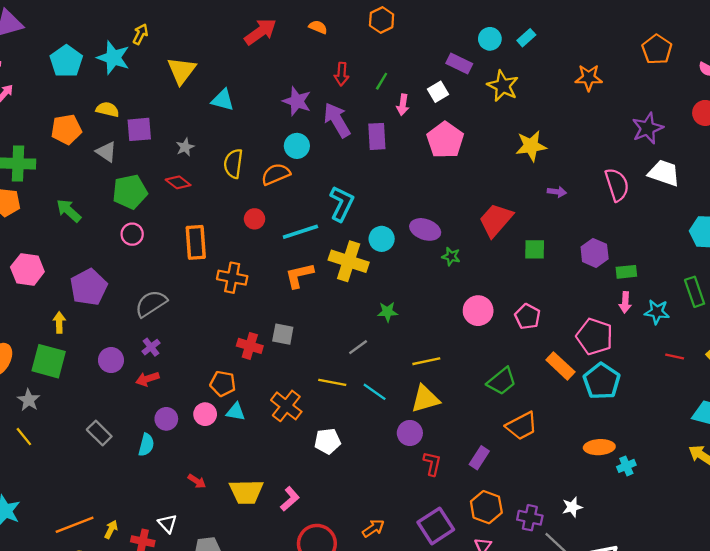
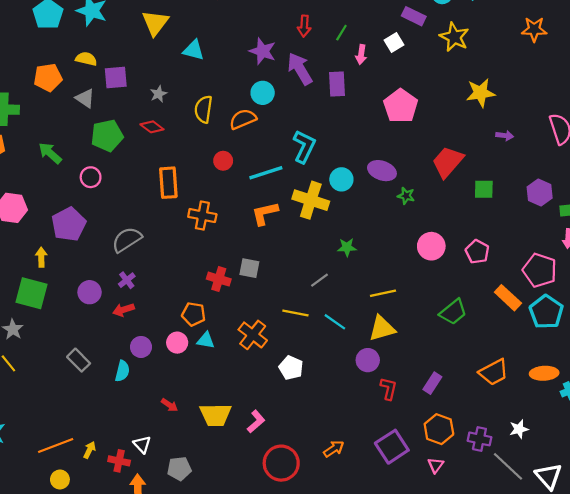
pink pentagon: (445, 140) -> (401, 106), moved
pink circle: (132, 234) -> (91, 177), moved
orange trapezoid: (522, 426) -> (494, 372), moved
white pentagon: (327, 441) -> (291, 368), turned 30

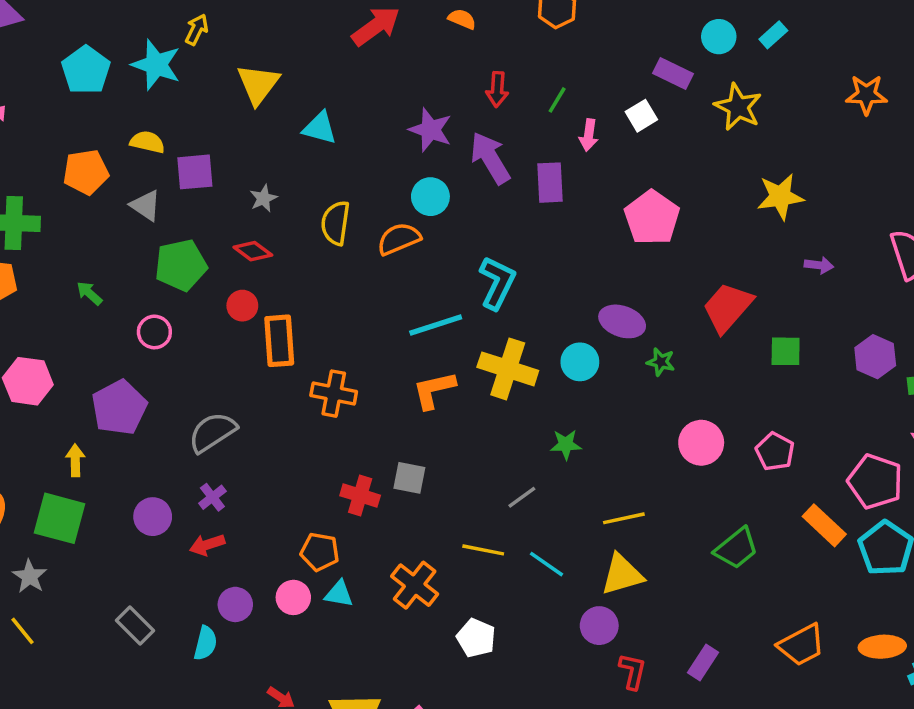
green arrow: (50, 153) -> (89, 293), size x0.7
red circle: (223, 161) -> (242, 306), moved
cyan circle: (341, 179) -> (580, 362), moved

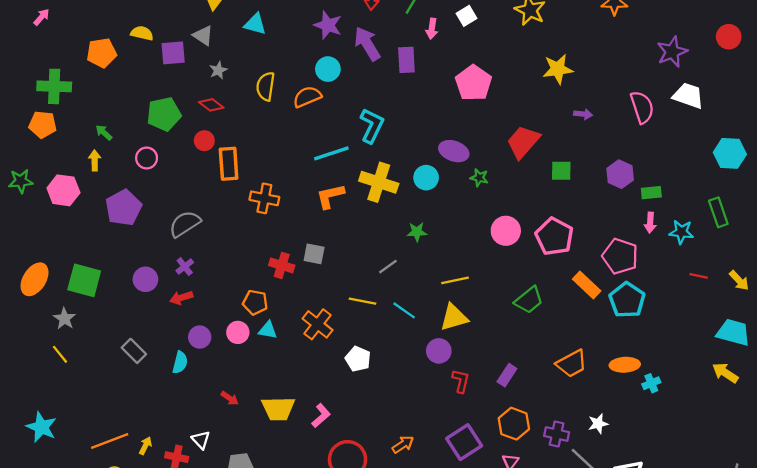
gray triangle: (146, 205) -> (203, 36), moved
pink pentagon: (775, 452) -> (554, 237), size x1.5
yellow arrow: (75, 460) -> (95, 160), moved

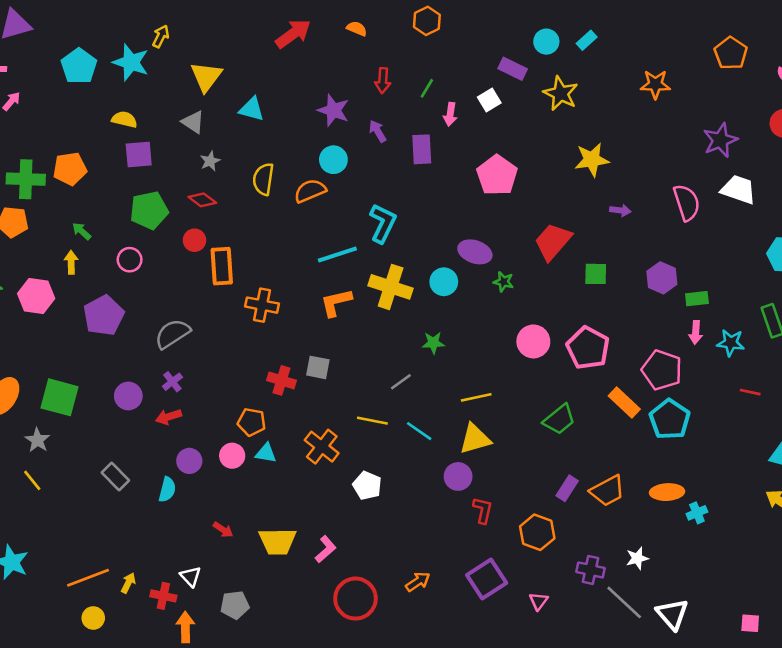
purple arrow: (367, 44) -> (378, 131), size x0.6
orange pentagon: (102, 53) -> (70, 169), moved
purple square: (173, 53) -> (139, 155), moved
purple rectangle: (507, 375) -> (567, 488), moved
orange hexagon: (514, 424) -> (537, 532), moved

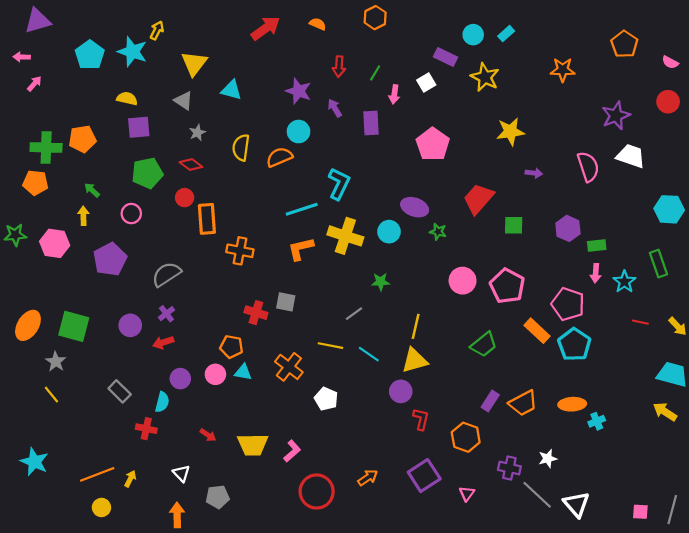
cyan star: (731, 343) -> (624, 282), turned 30
yellow line: (476, 397) -> (416, 326), turned -65
red cross: (163, 596) -> (146, 429), moved

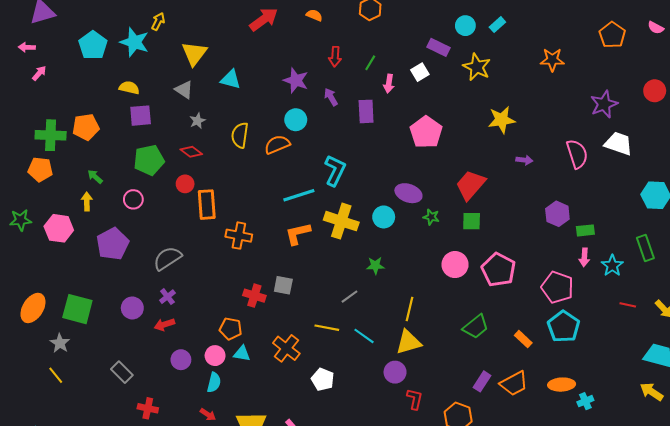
pink semicircle: (670, 62) -> (656, 28), moved
green square: (514, 225) -> (472, 221), moved
orange rectangle: (537, 331) -> (523, 339), moved, size x0.7
cyan semicircle: (162, 402) -> (214, 382), moved

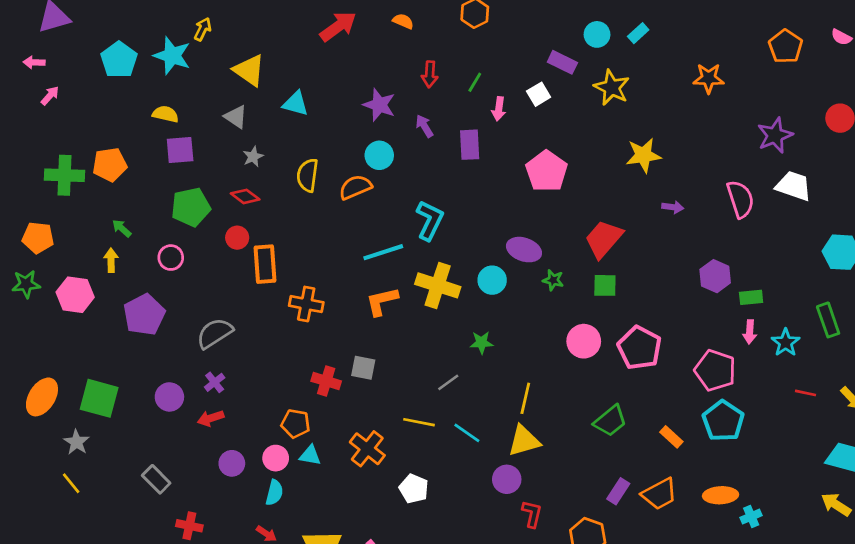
yellow triangle: (194, 54) -> (249, 70), turned -32
orange pentagon: (40, 169) -> (38, 238), moved

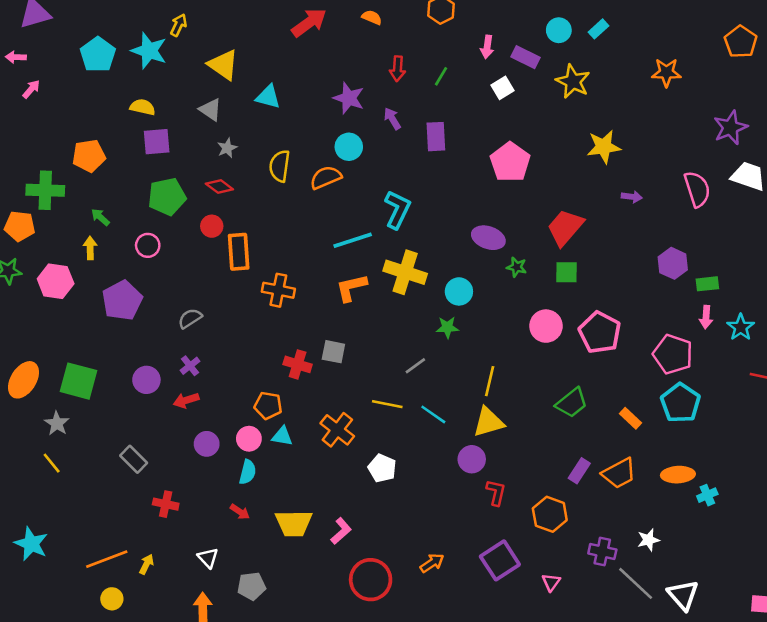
pink arrow: (499, 109) -> (487, 47), moved
green cross: (65, 175) -> (45, 190), moved
cyan circle: (492, 280) -> (459, 291), moved
gray semicircle: (215, 333) -> (190, 318), size x0.7

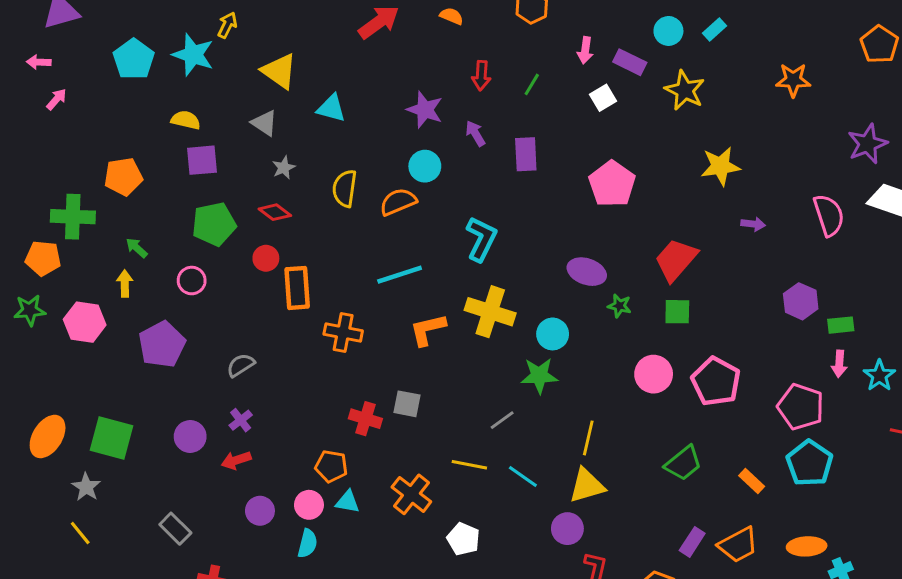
cyan line: (353, 240) -> (400, 275), moved
green star: (447, 327) -> (539, 376), size x1.4

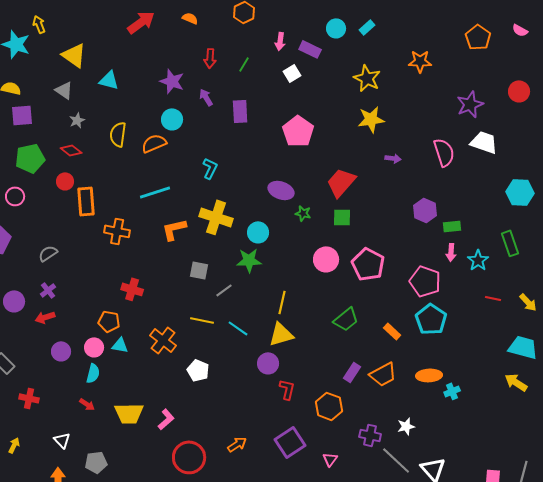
yellow arrow: (227, 25) -> (39, 24), turned -48
yellow star: (685, 90) -> (367, 78), moved
cyan L-shape: (481, 239) -> (210, 168), size x0.7
gray square: (407, 404) -> (199, 270), moved

